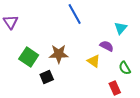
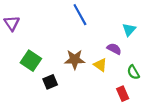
brown star: (59, 54) -> (75, 59), moved

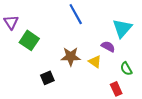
cyan triangle: (129, 30) -> (122, 28), size x1.5
green square: (31, 61) -> (29, 40), moved

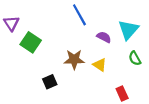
purple semicircle: (108, 46) -> (104, 37), moved
green semicircle: (126, 69) -> (135, 58), moved

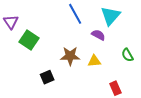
cyan triangle: (128, 30) -> (110, 16), moved
yellow triangle: (100, 65) -> (94, 61), turned -40

